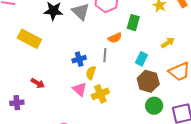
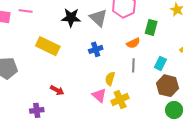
gray line: (105, 55) -> (133, 65), moved
blue cross: (79, 59) -> (96, 49), moved

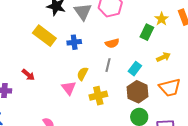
green rectangle: (151, 27) -> (147, 32), moved
yellow rectangle: (48, 46) -> (44, 36), moved
yellow cross: (120, 100) -> (98, 96), moved

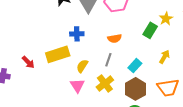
yellow rectangle: (44, 36) -> (58, 54), moved, turned -60
yellow arrow: (163, 57) -> (164, 57), turned -40
pink triangle: (69, 88) -> (77, 86), moved
yellow cross: (98, 96) -> (105, 83), moved, turned -30

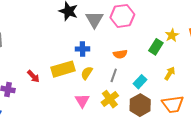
yellow semicircle: (82, 66) -> (87, 73), moved

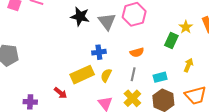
red arrow: (33, 76) -> (61, 93), moved
cyan rectangle: (140, 82) -> (160, 77), turned 40

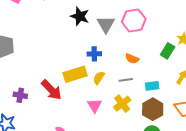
orange semicircle: (137, 52) -> (132, 59), turned 32
gray line: (133, 74) -> (126, 80), turned 64
red arrow: (61, 93) -> (51, 90), size x1.6

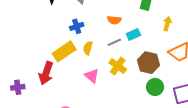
cyan rectangle: (152, 86) -> (133, 34), moved
red arrow: (51, 90) -> (46, 73), turned 80

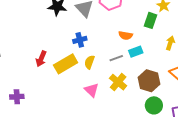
orange semicircle: (114, 20) -> (126, 35), moved
red arrow: (46, 73) -> (41, 59), moved, size x0.7

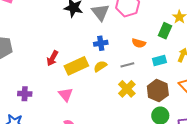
blue cross: (80, 40) -> (101, 43), moved
cyan rectangle: (136, 52) -> (159, 61), moved
yellow semicircle: (89, 62) -> (100, 66), turned 32
pink triangle: (92, 90) -> (66, 95), moved

